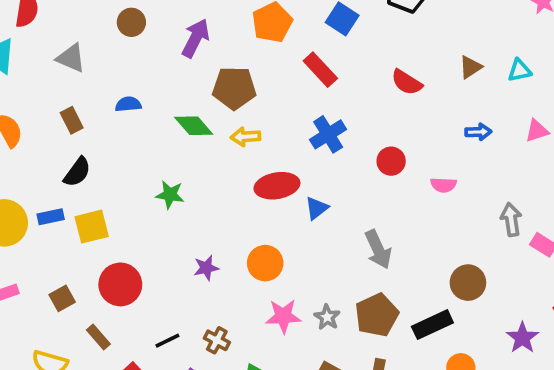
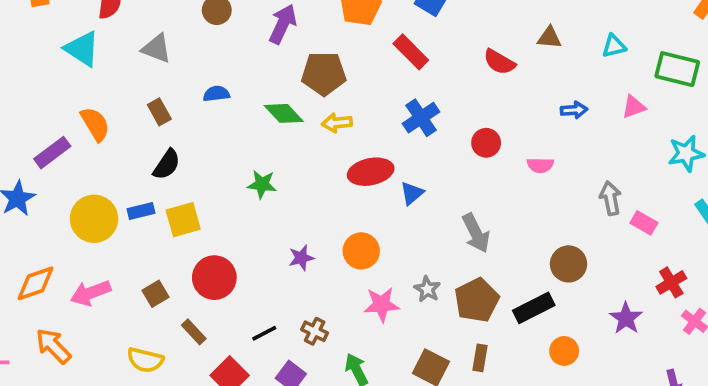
brown triangle: (470, 67) -> (549, 38), moved, turned 40
gray star: (327, 317) -> (427, 289), moved

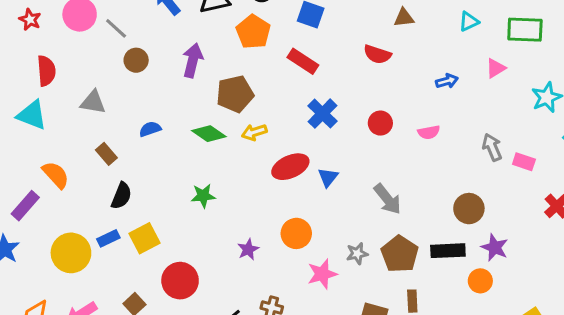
brown triangle: (549, 38) -> (404, 18), moved
gray star: (427, 289) -> (357, 254), turned -30
black rectangle: (534, 308) -> (448, 251), turned 36
purple star: (626, 318) -> (495, 247), moved

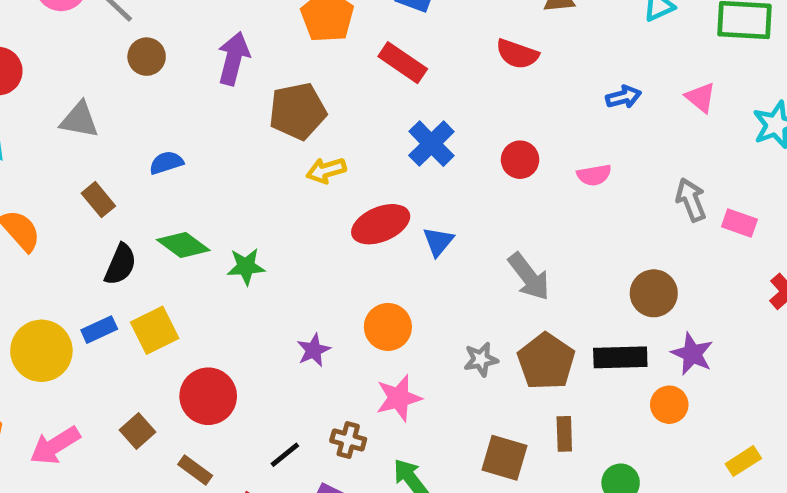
pink triangle: (496, 68) -> (701, 97), moved, turned -50
green diamond: (209, 134) -> (183, 245), moved
pink star: (322, 274) -> (399, 398), moved

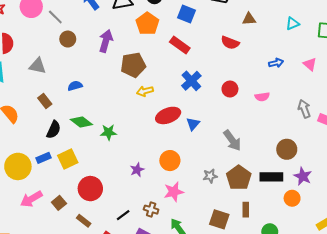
pink arrow: (55, 446) -> (31, 199), moved

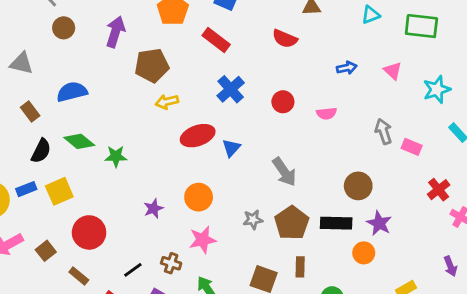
blue semicircle: (75, 86) -> (72, 92), size x1.5

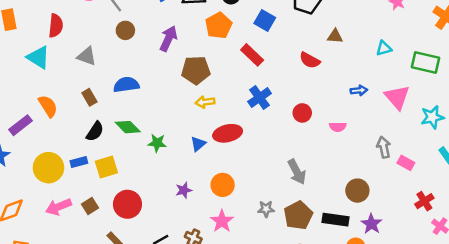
pink triangle: (393, 71) -> (397, 97), size x1.6
blue triangle: (231, 148) -> (198, 144), moved
pink star: (203, 240) -> (222, 221), turned -30
brown square: (46, 251) -> (90, 206), moved

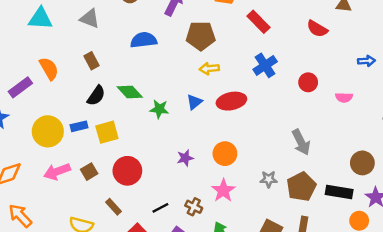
cyan triangle: (38, 57) -> (40, 19), turned -30
blue semicircle: (126, 85) -> (144, 40), moved
blue triangle: (198, 144) -> (194, 102), moved

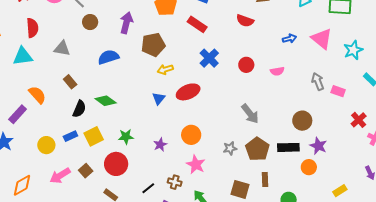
green star: (159, 109) -> (126, 137), moved
yellow circle: (48, 131) -> (46, 145), size x0.7

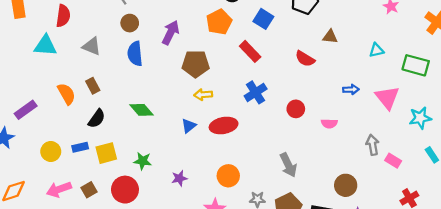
blue semicircle: (108, 57) -> (135, 54), moved, turned -90
orange semicircle: (37, 95) -> (66, 94), moved
green diamond: (106, 101) -> (141, 110), moved
orange circle: (191, 135) -> (228, 176), moved

